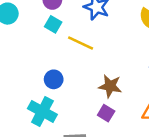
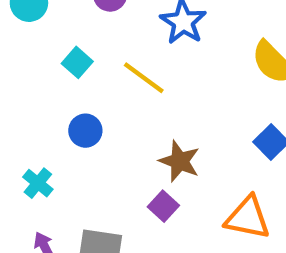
cyan square: (53, 24) -> (77, 62), moved
cyan cross: (42, 111) -> (38, 183), moved, size x0.6

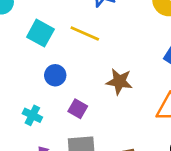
cyan square: (77, 62) -> (40, 33), size x1.4
purple square: (163, 206) -> (78, 109), moved

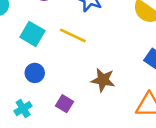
blue circle: (55, 75) -> (35, 73), moved
cyan cross: (32, 115) -> (23, 109), turned 30

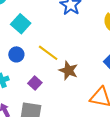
yellow line: (73, 35) -> (48, 53), moved

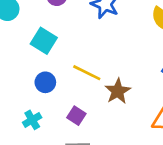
brown star: (68, 70) -> (118, 91), turned 30

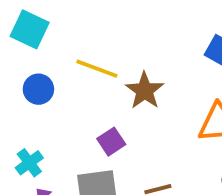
purple square: (76, 116) -> (111, 142), moved, turned 30
cyan cross: (32, 120) -> (29, 163), moved

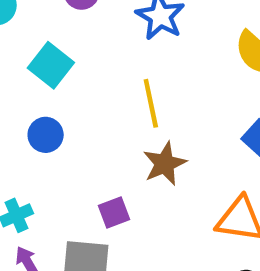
yellow line: (97, 69) -> (151, 103), moved, turned 45

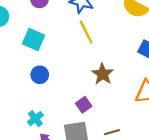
yellow line: (151, 103) -> (86, 32), moved

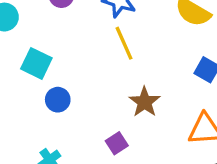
cyan square: (34, 39) -> (36, 63), moved

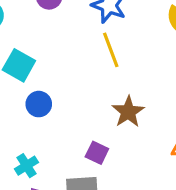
purple square: (117, 143) -> (97, 153), turned -35

